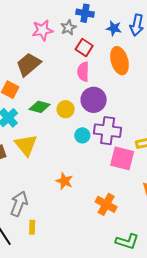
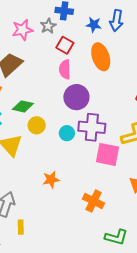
yellow circle: (66, 109) -> (37, 125), moved
orange star: (64, 181) -> (51, 180), turned -30

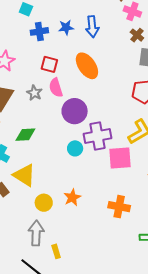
blue star: (94, 25) -> (66, 27), moved
gray star: (48, 26) -> (34, 93), moved
yellow circle: (37, 125) -> (44, 203), moved

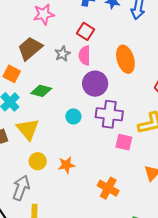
orange ellipse: (87, 66) -> (125, 59), moved
cyan circle: (75, 148) -> (73, 116), moved
pink square: (120, 158) -> (124, 142), size x0.7

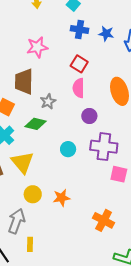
brown trapezoid: (30, 48) -> (24, 82), turned -48
gray star: (62, 54) -> (48, 102), moved
purple circle: (95, 84) -> (89, 116), size x0.6

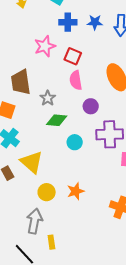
pink star: (37, 47) -> (45, 46), moved
green diamond: (36, 124) -> (57, 120), moved

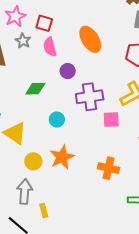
gray star: (48, 98) -> (23, 41), moved
cyan circle: (75, 142) -> (57, 120), moved
orange star: (76, 191) -> (62, 157), size x1.4

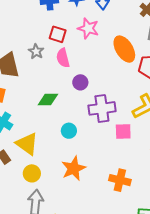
pink star: (15, 16) -> (88, 28), moved, turned -30
orange ellipse: (90, 39) -> (124, 49), moved
yellow circle: (33, 161) -> (32, 173), moved

